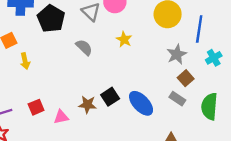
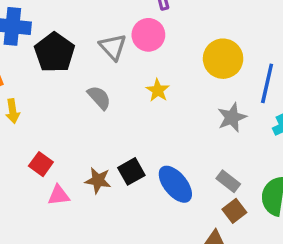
brown square: (186, 78) -> (234, 211), moved
red square: (36, 107) -> (41, 164), moved, turned -35

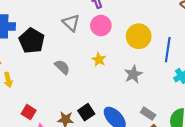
pink circle: (148, 35) -> (101, 26), moved
gray triangle: (113, 47) -> (71, 23), moved
gray star: (232, 117) -> (133, 74), moved

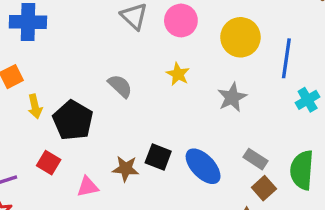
black pentagon: (32, 41) -> (73, 120), moved
red square: (29, 112) -> (49, 163), moved
black square: (86, 112) -> (158, 157), turned -35

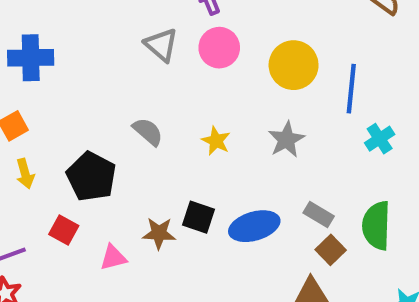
yellow star: (178, 74) -> (216, 141), moved
yellow arrow: (35, 106) -> (25, 174), moved
blue ellipse: (203, 166) -> (254, 226), turned -60

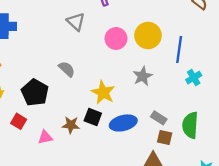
pink circle: (219, 48) -> (116, 38), moved
yellow star: (216, 141) -> (103, 92), moved, size x1.5
brown square: (331, 250) -> (165, 138), turned -35

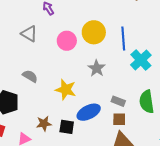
cyan cross: (194, 78) -> (141, 60), size x1.5
black square: (93, 117) -> (67, 127), moved
brown square: (165, 138) -> (119, 119), moved

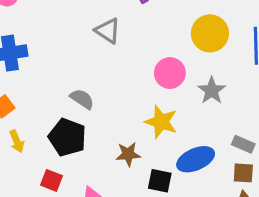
pink circle: (67, 41) -> (170, 73), moved
gray semicircle: (30, 76) -> (82, 99), moved
brown star: (44, 124) -> (128, 154), moved

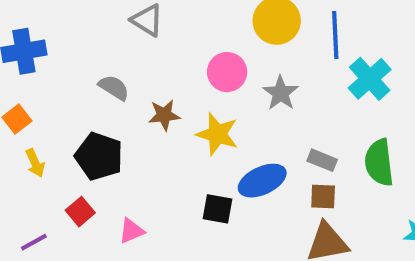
gray semicircle: (82, 99) -> (114, 88), moved
brown star: (128, 154) -> (164, 115), moved
red square: (52, 180) -> (80, 212), turned 30

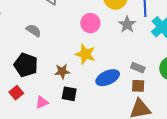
gray star: (281, 93) -> (127, 24), moved
brown star: (164, 115) -> (62, 71), moved
black square: (217, 209) -> (69, 94), moved

